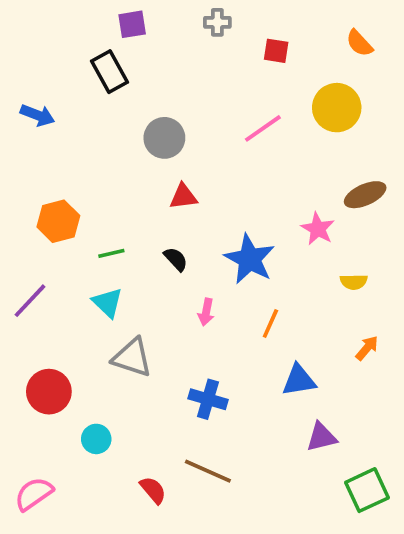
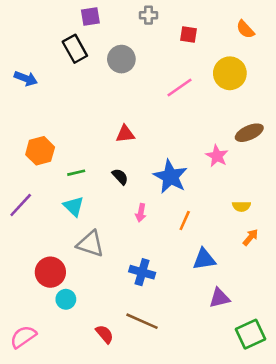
gray circle: (164, 138) -> (121, 59), moved
yellow semicircle: (354, 282) -> (241, 206), moved
red circle: (49, 392) -> (50, 272), moved

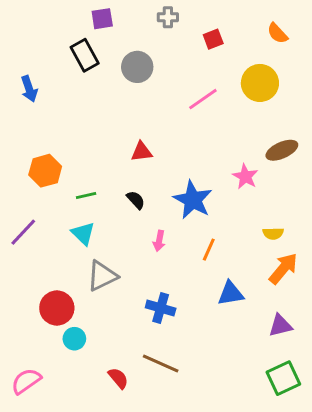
red square: (189, 35) -> (213, 39), turned -30
blue arrow: (26, 78) -> (29, 89), turned 50
orange arrow: (251, 237) -> (283, 269), size x1.6
gray triangle: (90, 244) -> (102, 276), turned -44
purple triangle: (220, 298) -> (280, 326), moved

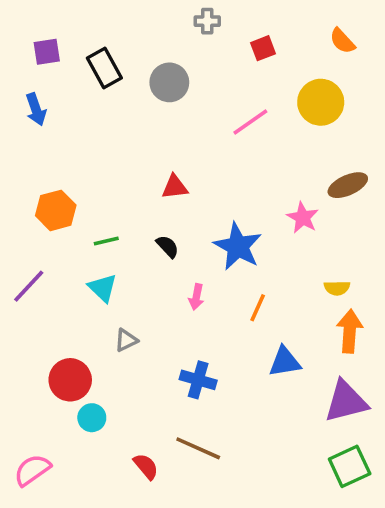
purple square: (102, 19) -> (47, 52), moved
orange arrow: (283, 269) -> (350, 331), turned -36
gray triangle: (102, 276) -> (126, 340), size x0.6
purple triangle: (280, 326) -> (346, 401), size x1.5

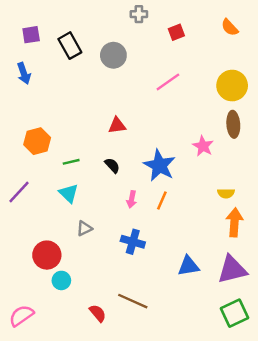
yellow circle: (321, 102) -> (232, 86), moved
brown ellipse: (348, 185) -> (233, 124), turned -70
orange line: (258, 308) -> (162, 201), moved
blue triangle: (285, 362) -> (188, 266), moved
blue cross: (198, 380) -> (133, 242), moved

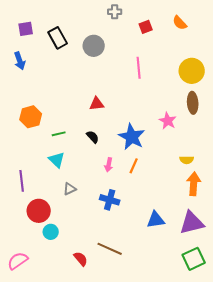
orange semicircle: (230, 27) -> (180, 23), moved
pink line: (168, 82) -> (139, 68), turned -60
purple line: (19, 192) -> (22, 181), moved, turned -50

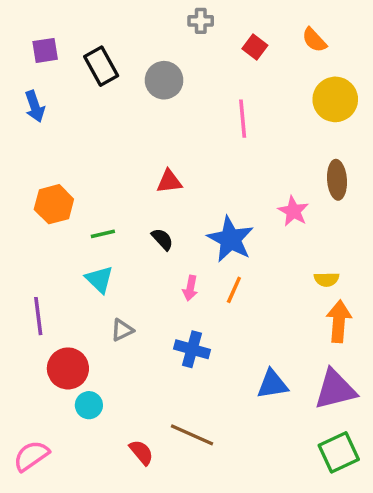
red square: (146, 27) -> (255, 47), turned -32
yellow circle: (192, 71) -> (335, 99), moved

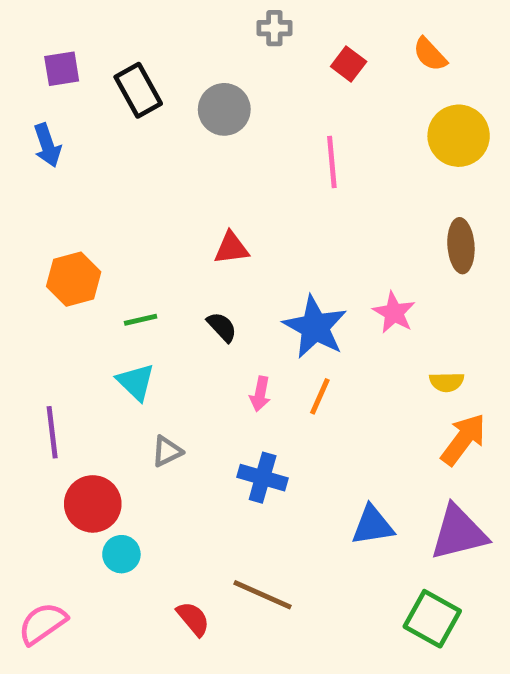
pink star: (293, 211) -> (394, 313), moved
orange arrow: (339, 321) -> (463, 439), turned 33
green square: (339, 452) -> (432, 619), moved, turned -36

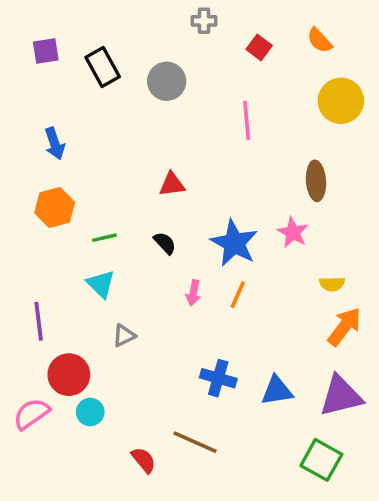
blue arrow: (47, 145) -> (55, 143), moved
brown ellipse: (461, 246) -> (316, 181), moved
blue cross: (263, 478) -> (218, 378), moved
pink semicircle: (43, 623) -> (32, 414), moved

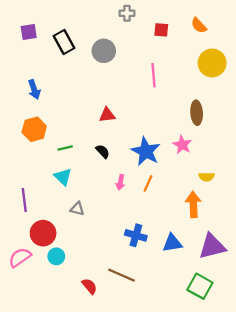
red square: (259, 47) -> (161, 30), turned -32
orange arrow: (344, 327) -> (193, 204), moved, turned -40
gray triangle: (124, 336) -> (77, 209), turned 40

